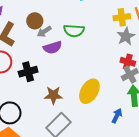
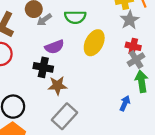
purple semicircle: (53, 47) -> (54, 47), moved
black cross: (28, 72) -> (43, 67), moved, turned 30
yellow ellipse: (89, 91) -> (94, 43), moved

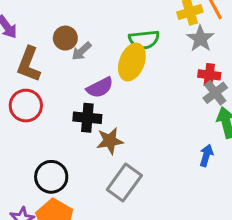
green semicircle: (75, 17) -> (144, 40), moved
yellow ellipse: (94, 43) -> (132, 62), moved

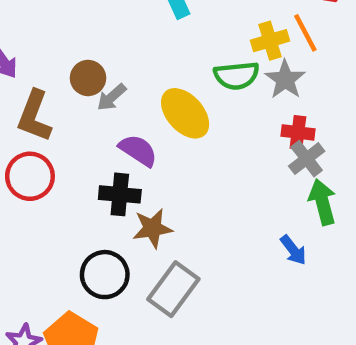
green semicircle: (144, 40) -> (236, 76), moved
yellow ellipse: (132, 62) -> (185, 113), turned -63
purple semicircle: (100, 88) -> (138, 150), turned -120
blue arrow: (206, 155) -> (293, 250), turned 125
black circle: (51, 177) -> (105, 275), moved

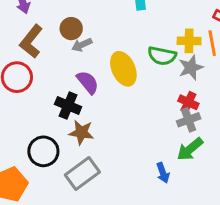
green arrow: (322, 202) -> (190, 149), turned -132

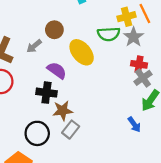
brown circle: (71, 29) -> (54, 30), moved
gray arrow: (82, 45) -> (34, 46), moved
gray rectangle: (82, 173) -> (71, 130), moved, size x0.7

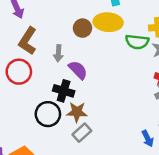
gray arrow: (34, 46) -> (58, 53), moved, turned -56
yellow ellipse: (82, 52) -> (108, 22), moved, turned -56
black circle: (37, 133) -> (48, 114), moved

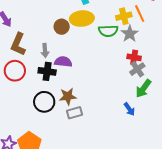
purple semicircle: (78, 70) -> (63, 62), turned -30
black cross: (64, 91) -> (47, 71), moved
gray rectangle: (82, 133) -> (74, 113), turned 35

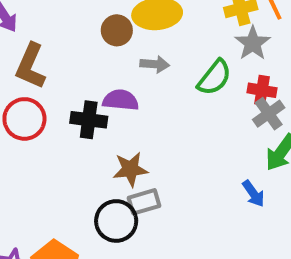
green semicircle: (108, 31) -> (214, 78), moved, turned -48
gray arrow: (45, 51) -> (155, 64), moved, turned -80
black circle: (44, 102) -> (116, 221), moved

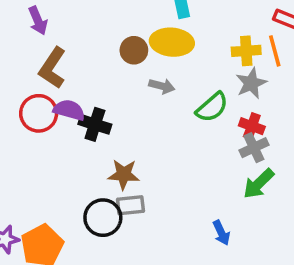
purple semicircle: (121, 100) -> (69, 110), moved
blue arrow: (253, 194) -> (221, 233), moved

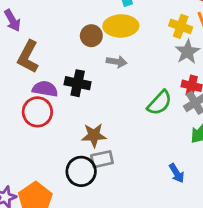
yellow cross: (246, 51) -> (181, 26), turned 30
green semicircle: (212, 107) -> (160, 103), moved
red circle: (39, 113) -> (37, 112), moved
black cross: (95, 124) -> (78, 83), moved

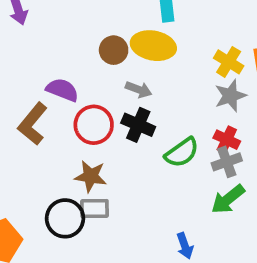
brown L-shape: (28, 57) -> (33, 124), moved
black cross: (78, 83) -> (138, 125), moved
purple semicircle: (45, 89) -> (62, 90), moved
red circle: (37, 112) -> (94, 125), moved

